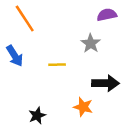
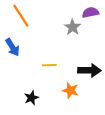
gray star: (91, 43) -> (73, 27), moved
yellow line: (57, 65) -> (49, 65), moved

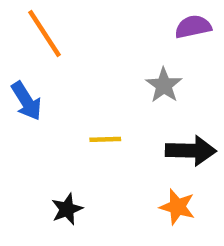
gray star: (73, 27) -> (164, 85), moved
orange star: (70, 90) -> (177, 207), moved

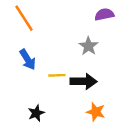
blue arrow: (26, 101) -> (28, 59), moved
black arrow: (191, 151) -> (84, 81), moved

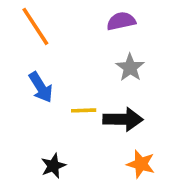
purple semicircle: (104, 14) -> (121, 21), moved

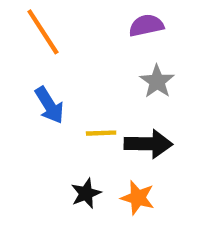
orange star: (141, 164) -> (138, 198), moved
black star: (53, 166) -> (86, 193), moved

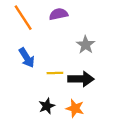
purple semicircle: (146, 25) -> (58, 14), moved

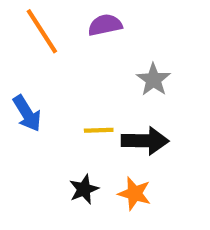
blue arrow: (27, 58) -> (27, 113), moved

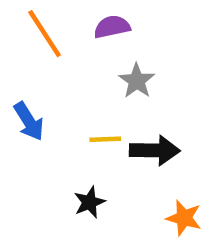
gray star: (153, 80) -> (137, 81), moved
orange star: (134, 193) -> (184, 218), moved

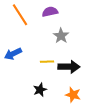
blue arrow: (29, 121) -> (13, 54), turned 96
orange star: (184, 218) -> (73, 95), moved

